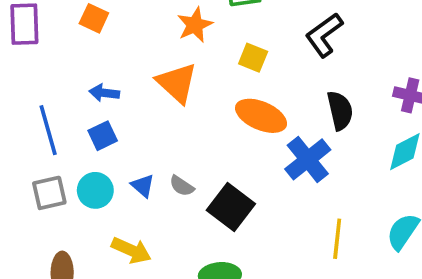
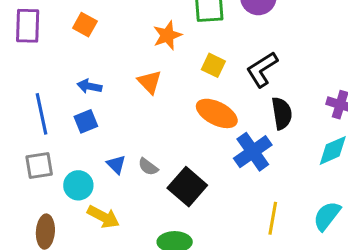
black L-shape: (324, 35) -> (262, 69), moved
orange triangle: (177, 83) -> (150, 82), size x0.7
cyan circle: (95, 190) -> (78, 185), moved

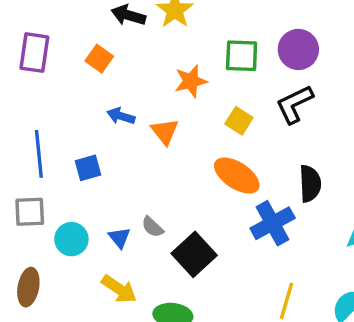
black L-shape: (262, 69) -> (294, 104), moved
blue arrow: (89, 86) -> (121, 116), moved
blue triangle: (116, 164) -> (119, 238), moved
yellow arrow: (103, 217) -> (119, 289), moved

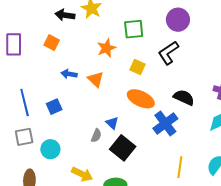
purple circle: (298, 49) -> (178, 20), moved
black semicircle: (310, 184) -> (184, 97), turned -55
gray semicircle: (152, 227) -> (96, 136), turned -104
blue triangle: (119, 238) -> (112, 123), moved

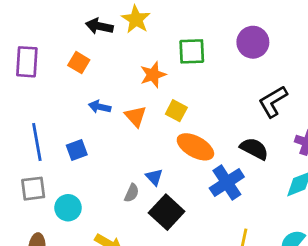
black L-shape: (168, 53) -> (273, 102), moved
yellow square: (138, 67) -> (176, 111), moved

